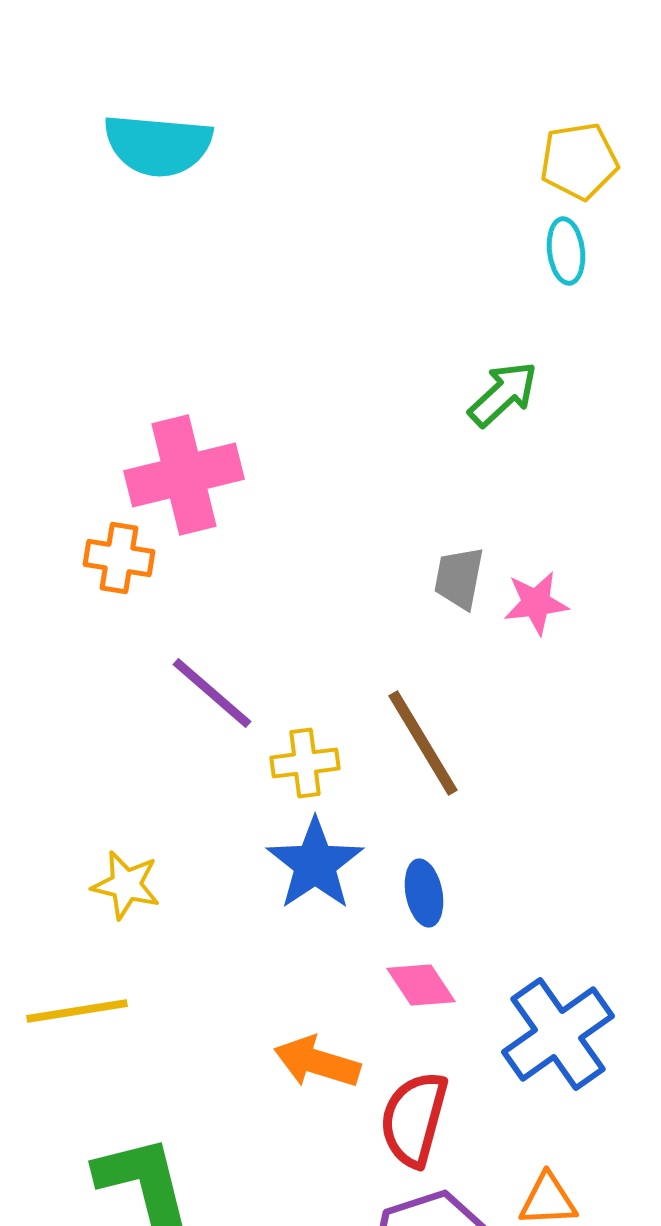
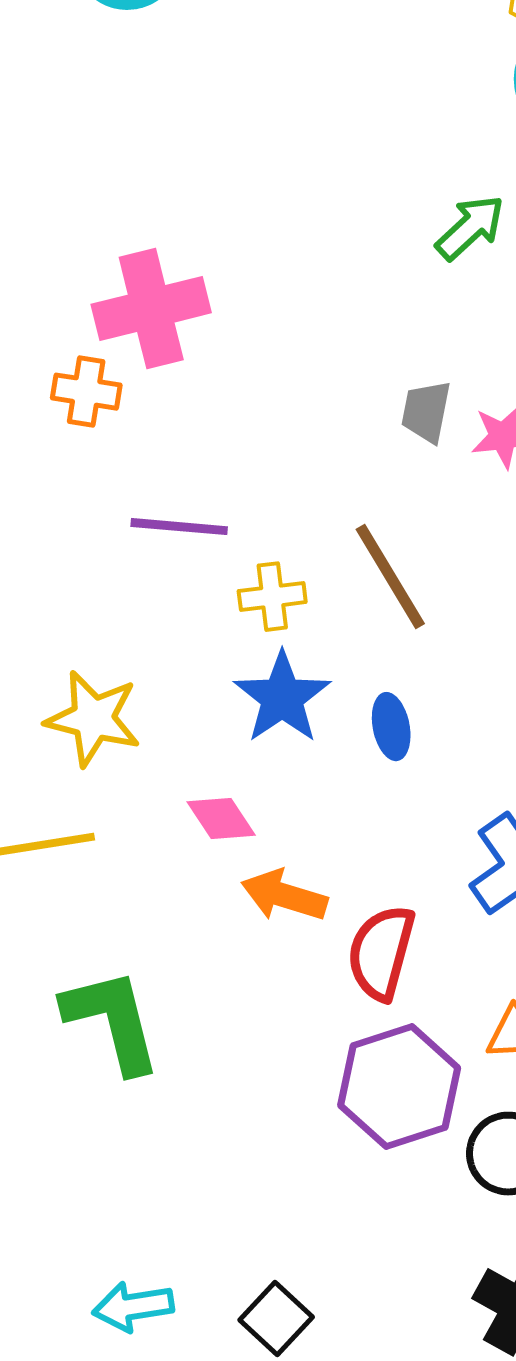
purple line: (212, 693) -> (179, 527), turned -36
yellow star: (126, 885) -> (93, 719), size x1.4
pink diamond: (421, 985) -> (221, 819), moved

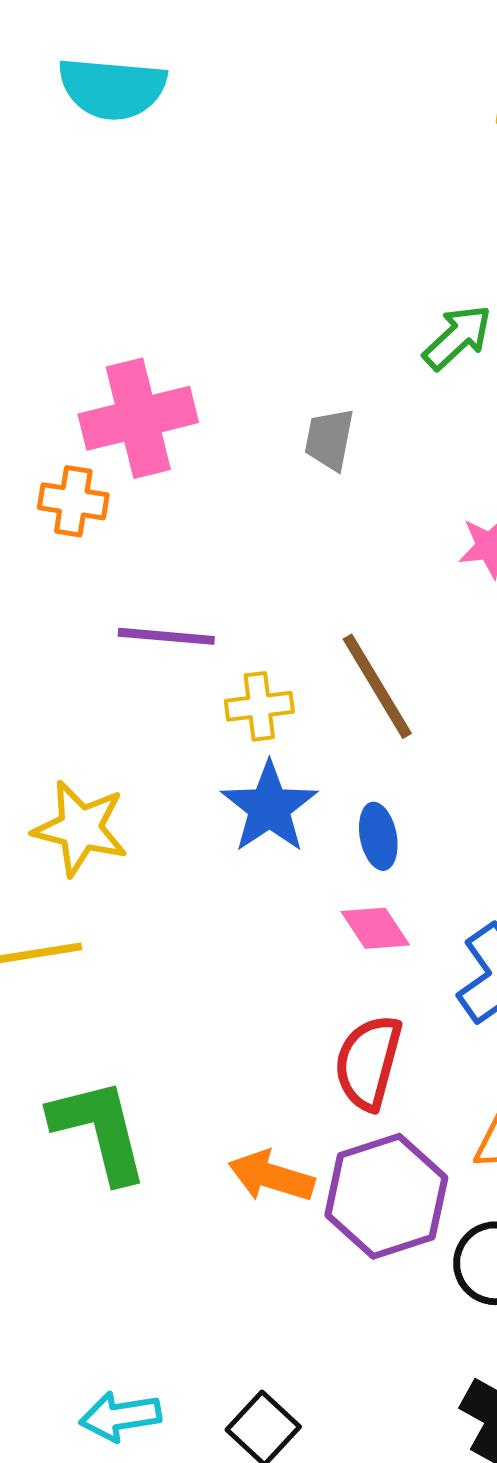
gray trapezoid: (426, 412) -> (329, 439), moved
pink diamond: (221, 819) -> (375, 928), moved
orange arrow: (284, 896) -> (271, 1176), moved

